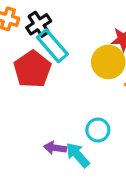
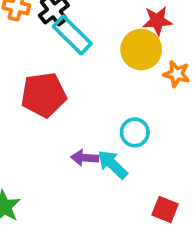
red pentagon: (32, 69) -> (44, 95), moved, turned 30

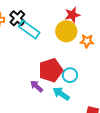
red pentagon: (44, 95) -> (51, 70), moved
purple arrow: (85, 158) -> (37, 86), moved, turned 48

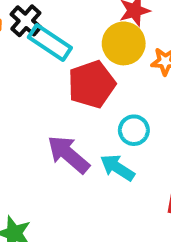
red pentagon: (51, 70) -> (92, 84), moved
purple arrow: (37, 86) -> (68, 154), size x1.6

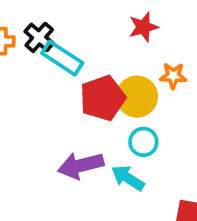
yellow circle: (124, 43) -> (137, 97), moved
purple arrow: (68, 154) -> (81, 165), turned -54

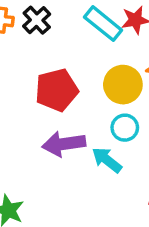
cyan rectangle: (62, 58) -> (103, 24), moved
red pentagon: (103, 98) -> (57, 90), moved

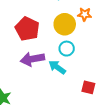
red pentagon: (57, 90) -> (27, 29), turned -30

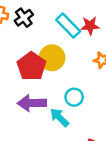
yellow circle: (65, 24) -> (52, 58), moved

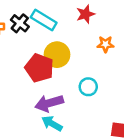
cyan rectangle: (68, 26) -> (44, 20), moved
cyan arrow: (59, 117) -> (52, 123), moved

